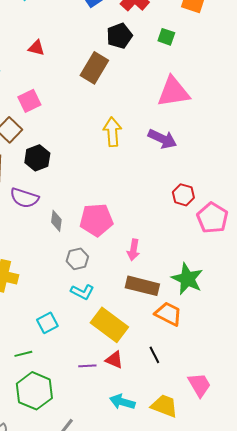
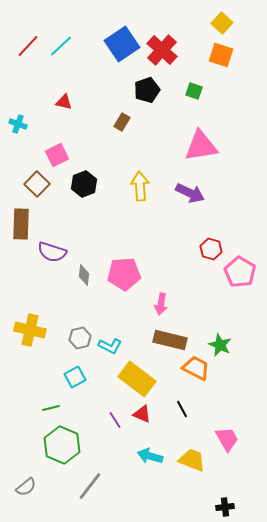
brown rectangle: (94, 68) -> (122, 122), size x0.6
black hexagon: (37, 158) -> (84, 184), moved
gray hexagon: (77, 259) -> (80, 338), moved
green star: (187, 279) -> (220, 345), moved, size x0.7
purple line: (87, 366) -> (115, 420), turned 60

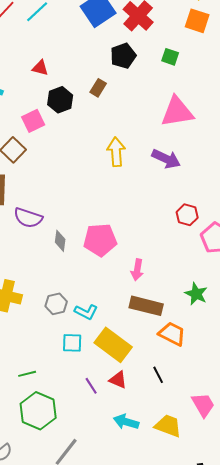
black hexagon: (84, 184) -> (60, 100), moved
green star: (220, 345) -> (196, 294), moved
cyan square: (75, 377) -> (72, 343), moved, turned 30

